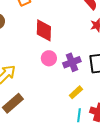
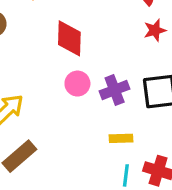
yellow rectangle: (76, 92) -> (121, 138), turned 40

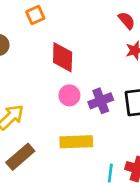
yellow rectangle: (121, 138) -> (76, 142), moved, size x1.6

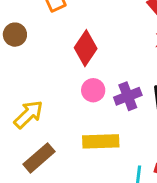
red diamond: (63, 57) -> (86, 48), turned 32

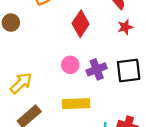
red diamond: (86, 48) -> (81, 24), moved

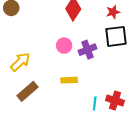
black square: (129, 71) -> (116, 36), moved
yellow rectangle: (76, 104) -> (69, 80), size x0.7

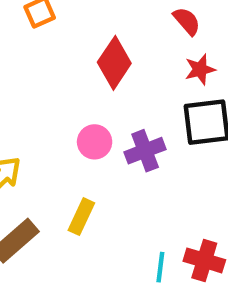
yellow rectangle: (69, 80) -> (81, 217), moved, turned -63

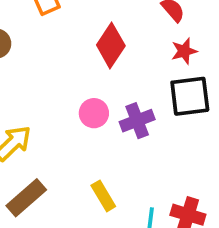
yellow rectangle: (81, 217) -> (103, 196), moved, turned -56

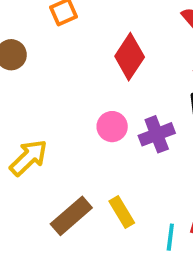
brown rectangle: (26, 198) -> (71, 216), moved

